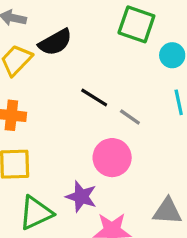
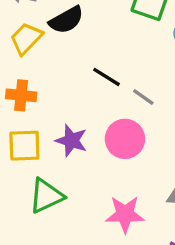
purple star: (81, 197) -> (71, 141), moved

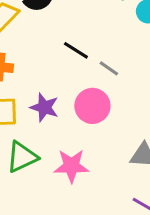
pink star: (125, 214) -> (71, 166), moved

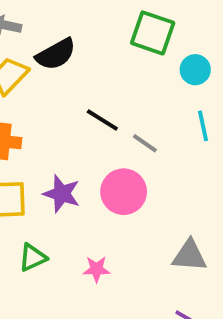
green triangle: (22, 157) -> (33, 258), size x0.7
pink star: (71, 166) -> (96, 269), size x0.6

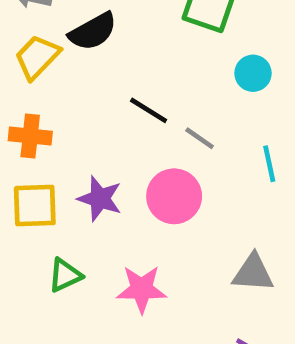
cyan circle: (195, 70) -> (253, 73), moved
cyan line: (203, 126) -> (269, 164), moved
pink star: (96, 269) -> (142, 289), size x1.5

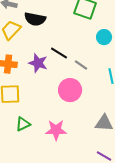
black semicircle: (93, 31) -> (35, 19), turned 40
purple star: (100, 199) -> (38, 63), moved

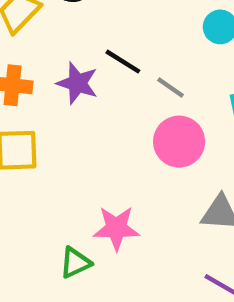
pink circle: (70, 90) -> (179, 142), moved
green triangle: (23, 124) -> (75, 263), moved

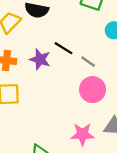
pink star: (116, 228) -> (82, 134), moved

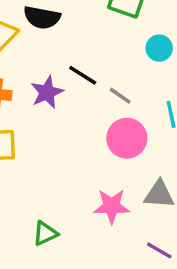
purple star: (40, 59) -> (47, 92), turned 30

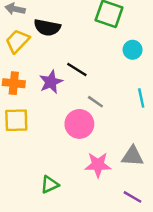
gray line: (120, 96) -> (95, 102), moved
pink circle: (127, 138) -> (79, 124), moved

